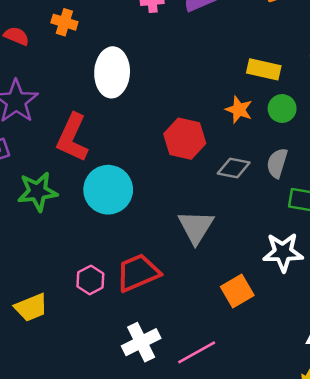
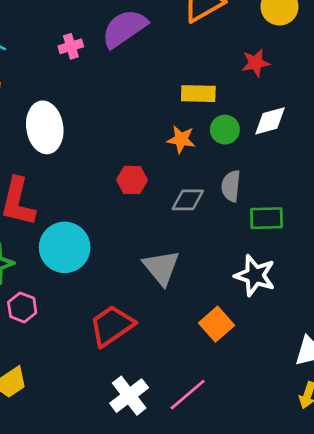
red hexagon: (185, 139) -> (132, 180), size x0.7
white star: (283, 252) -> (255, 275), turned 30
pink hexagon: (90, 280) -> (22, 307), moved

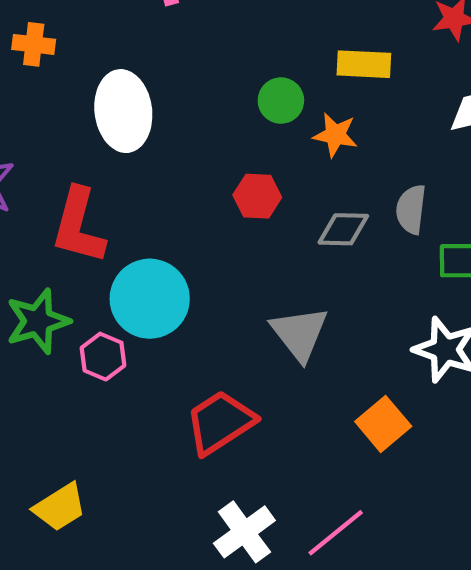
green circle: (225, 130) -> (281, 101), moved
pink hexagon: (22, 307) -> (103, 357), moved

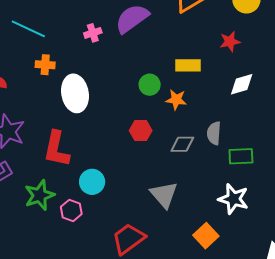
orange cross: (34, 44) -> (45, 65), moved
cyan circle: (150, 299) -> (92, 182), size x0.7

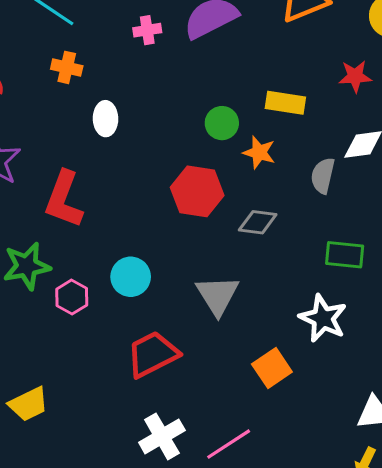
white ellipse: (75, 93) -> (106, 119), size x0.6
red hexagon: (141, 131) -> (197, 191), size x1.5
gray semicircle: (214, 133) -> (323, 176), moved
cyan circle: (92, 182) -> (131, 277), moved

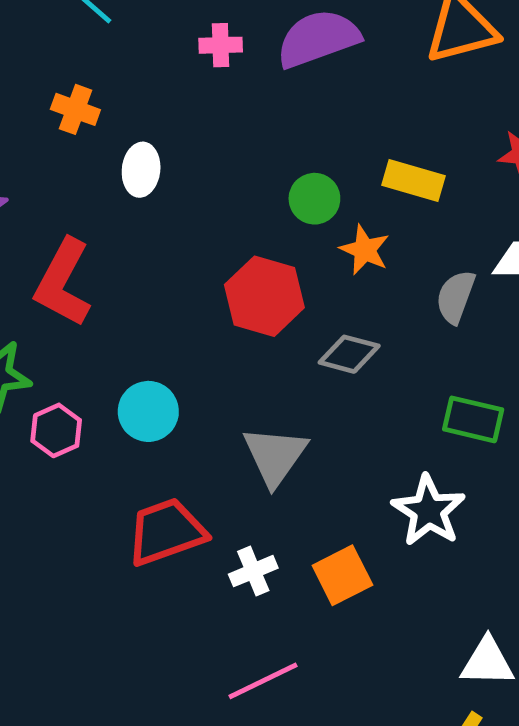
orange cross: (67, 67) -> (75, 109), moved
white cross: (162, 436) -> (253, 571), moved, size x0.7

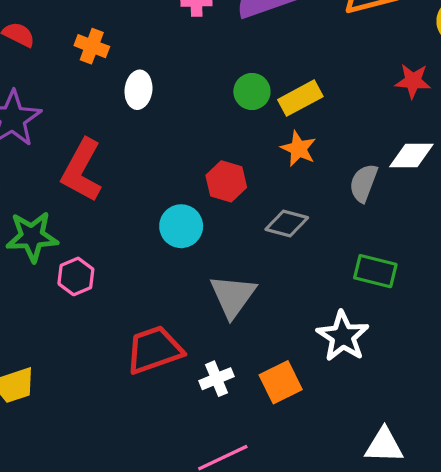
yellow rectangle: (414, 181) -> (300, 98), moved, turned -45
green circle: (314, 199) -> (252, 92), moved
red hexagon: (264, 296) -> (226, 181), size x0.7
cyan circle: (148, 411) -> (181, 226), moved

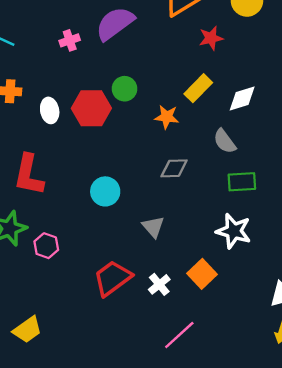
red star: (413, 81) -> (211, 38), moved
yellow rectangle: (300, 98) -> (198, 88), moved
red hexagon: (226, 181) -> (91, 108), moved, size x1.4
gray semicircle: (364, 183) -> (225, 141), moved, turned -40
gray triangle: (233, 296) -> (153, 227), size x0.7

